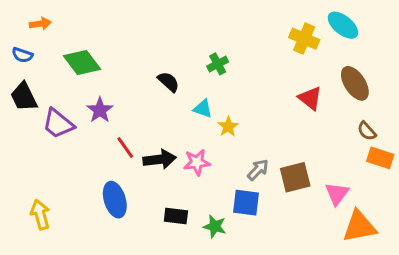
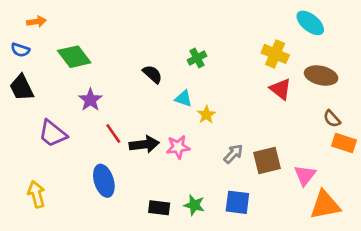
yellow cross: (304, 39) -> (275, 54), moved
brown ellipse: (355, 83) -> (321, 76), turned -44
purple trapezoid: (58, 124) -> (53, 134), moved
blue square: (246, 203) -> (237, 202), moved
black rectangle: (176, 216) -> (159, 208), moved

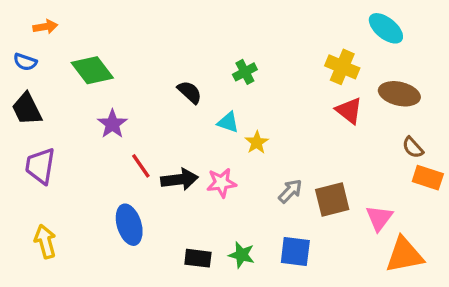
purple trapezoid: (53, 134) -> (40, 166), moved, turned 60

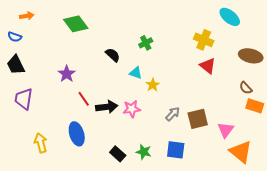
green diamond: (92, 70) -> (76, 24), moved
brown ellipse: (399, 94) -> (251, 56), moved
yellow arrow: (45, 241) -> (41, 143), moved
orange triangle: (404, 255) -> (241, 152), turned 50
black rectangle: (198, 258) -> (118, 154), turned 35

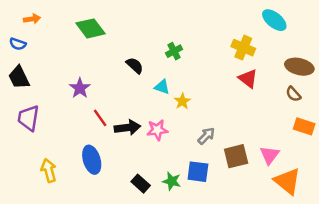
brown semicircle: (246, 88) -> (293, 94), moved
brown square: (198, 119) -> (236, 156), moved
blue square: (176, 150) -> (198, 172), moved

